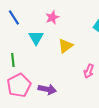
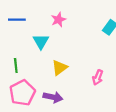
blue line: (14, 17) -> (17, 20), turned -56
yellow triangle: (65, 46) -> (60, 68), moved

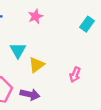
cyan triangle: (41, 41) -> (18, 50), moved

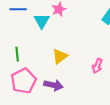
cyan triangle: (18, 50) -> (42, 21), moved

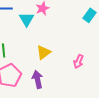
purple arrow: (53, 85) -> (38, 79), turned -114

